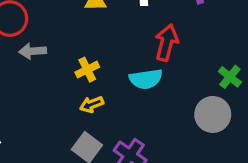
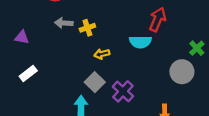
gray arrow: (33, 51) -> (64, 23), moved
yellow cross: (87, 70) -> (87, 28), moved

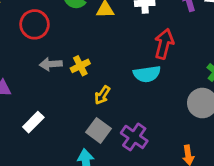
yellow arrow: (102, 54) -> (102, 95), turned -35
white rectangle: (28, 73) -> (33, 122), moved

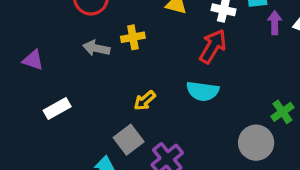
red arrow: (164, 44) -> (213, 46), moved
yellow cross: (80, 66) -> (133, 37), moved

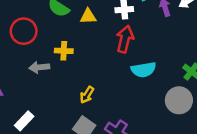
yellow cross: (133, 37) -> (64, 51), turned 30
cyan semicircle: (203, 91) -> (144, 70), moved

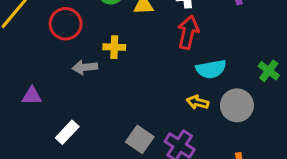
yellow arrow: (87, 95) -> (198, 102), moved, turned 72
gray circle: (179, 100) -> (237, 105), moved

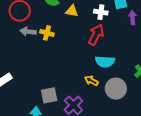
gray arrow: (85, 67) -> (28, 31), moved
gray square: (140, 139) -> (49, 95), turned 30

